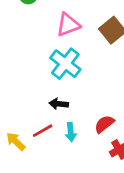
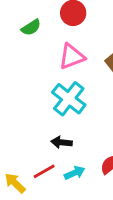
cyan arrow: (71, 132) -> (75, 173), turned -108

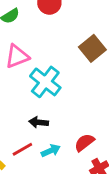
pink triangle: (72, 57) -> (17, 56), moved

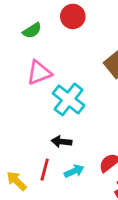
red line: (22, 149) -> (45, 170), turned -45

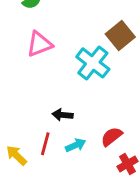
cyan cross: (69, 99) -> (93, 63), moved

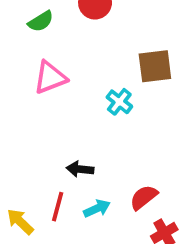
brown square: (120, 36) -> (155, 66), turned 32
cyan cross: (93, 63) -> (119, 102), size x0.6

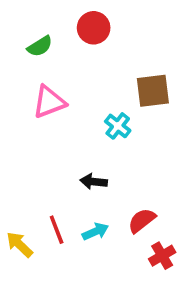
black arrow: (80, 169) -> (94, 182), moved
red line: (58, 207) -> (57, 230), turned -36

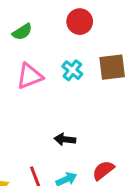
red circle: (94, 28) -> (80, 22), moved
cyan cross: (118, 126) -> (72, 70), moved

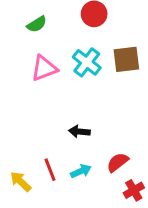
cyan cross: (72, 70) -> (87, 62), size x1.4

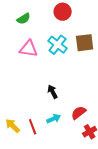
pink triangle: (44, 68) -> (29, 49), turned 30
black arrow: (79, 131) -> (53, 92), turned 56
red line: (50, 170) -> (33, 127), moved

